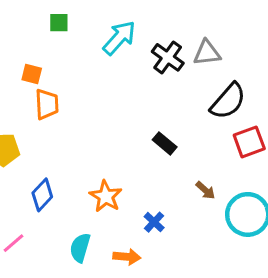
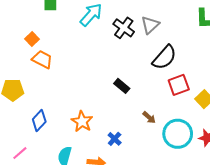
gray triangle: (207, 53) -> (150, 25), turned -36
orange square: (32, 74) -> (32, 39), turned 32
orange trapezoid: (47, 104) -> (42, 59), turned -60

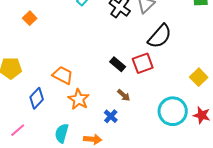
orange trapezoid: (42, 59) -> (63, 75), moved
red square: (179, 85) -> (143, 63), moved
brown arrow: (149, 117) -> (124, 95), moved

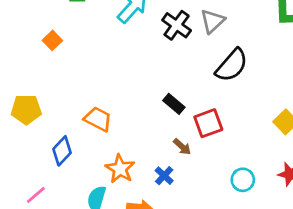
red square: (143, 63) -> (208, 123), moved
orange star: (79, 99) -> (120, 169), moved
cyan circle: (173, 111) -> (243, 180), moved, size x0.6

